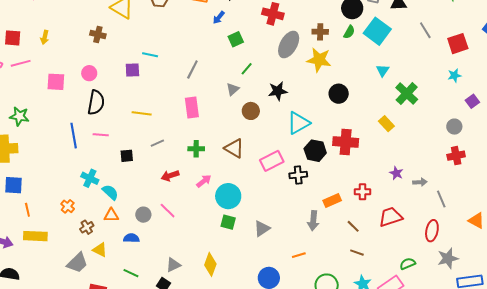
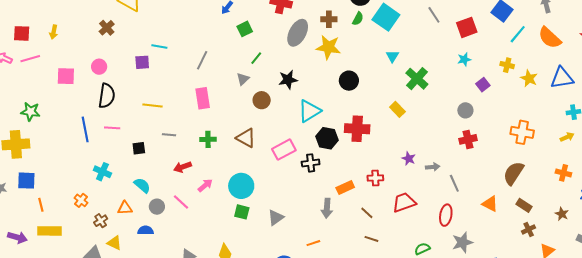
brown cross: (98, 35) -> (107, 28), turned 35
gray line: (157, 143) -> (169, 135), turned 32
pink arrow: (204, 181) -> (205, 185), moved
cyan semicircle: (110, 192) -> (142, 185), moved

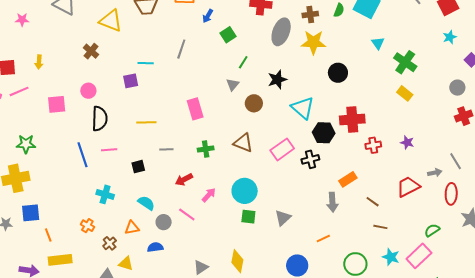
gray line: (202, 60) -> (181, 49), moved
yellow rectangle: (397, 109) -> (405, 93), moved
cyan triangle: (309, 111) -> (303, 108), turned -40
gray arrow: (433, 167) -> (435, 173), moved
red cross: (375, 178) -> (373, 145), moved

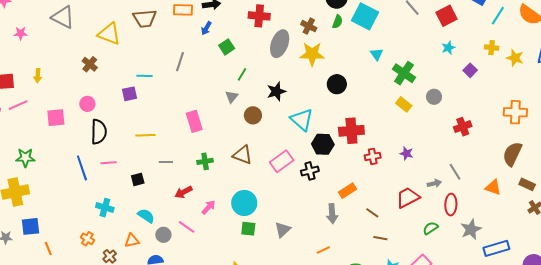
brown cross: (310, 14) -> (309, 26), turned 35
gray circle: (457, 88) -> (434, 97), moved
green semicircle: (432, 230) -> (431, 228), moved

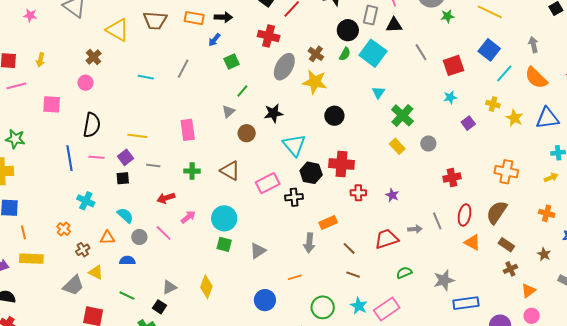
purple square: (130, 94) -> (126, 157), moved, turned -35
pink circle: (87, 104) -> (86, 83), moved
red ellipse: (451, 205) -> (465, 215), moved

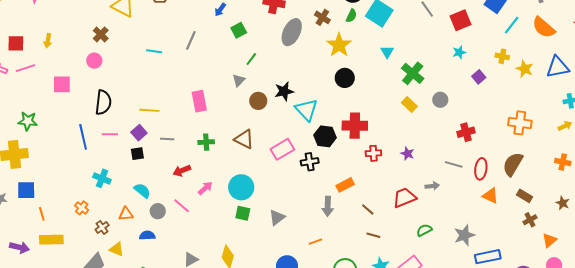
yellow star: (315, 82) -> (339, 45), moved, turned 30
black star: (273, 113) -> (284, 91), moved
gray line: (437, 221) -> (454, 164), moved, turned -48

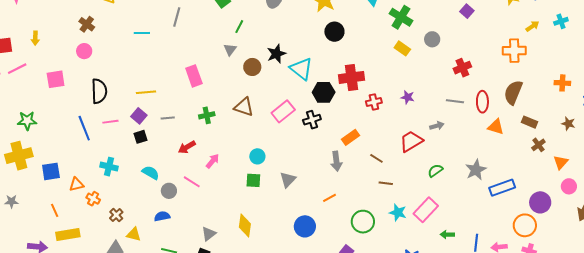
yellow arrow: (565, 126) -> (532, 26), moved
cyan circle: (241, 187) -> (257, 156), moved, size x0.6
blue square: (26, 190) -> (51, 171), moved
orange triangle: (126, 214) -> (77, 184), moved

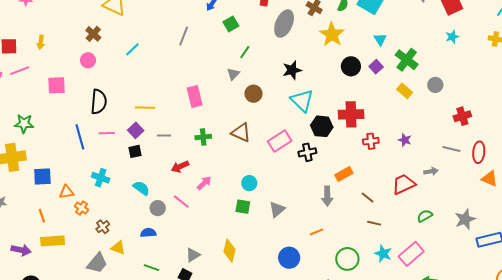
purple square: (467, 11) -> (376, 67), moved
black circle: (334, 32) -> (351, 66), moved
cyan line: (142, 33) -> (132, 49), moved, turned -49
black star: (276, 54) -> (292, 70), moved

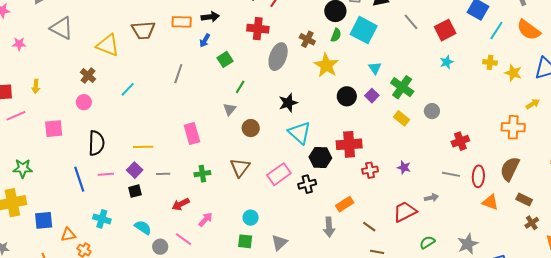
brown triangle: (241, 133) -> (240, 167), turned 45

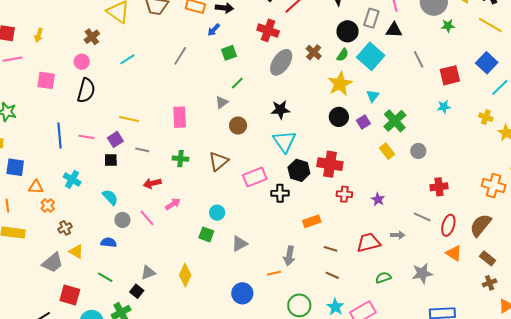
yellow star: (326, 65) -> (340, 84), moved
black semicircle: (96, 143) -> (86, 90), moved
gray arrow: (329, 227) -> (289, 256), moved
brown line: (369, 227) -> (330, 249), turned -32
gray star: (468, 244) -> (422, 273), moved

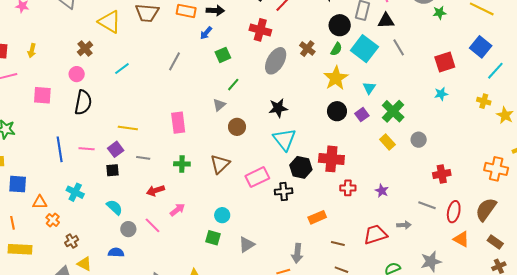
gray line: (419, 59) -> (399, 47), moved

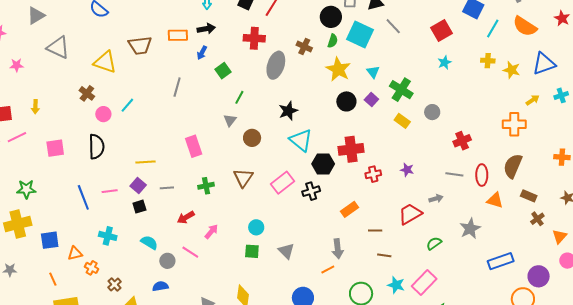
pink circle: (77, 74) -> (103, 114), moved
gray triangle: (247, 245) -> (286, 251), turned -30

